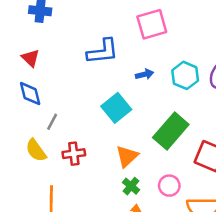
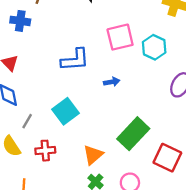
cyan hexagon: (185, 75) -> (154, 47), moved
cyan square: (116, 108) -> (65, 111), moved

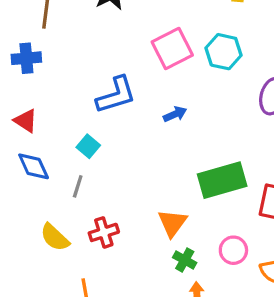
cyan square: (65, 111) -> (88, 146), moved, size x0.6
gray line: (27, 121) -> (78, 186), moved
green rectangle: (133, 134) -> (222, 180), turned 44

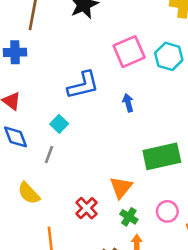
blue arrow: (175, 114) -> (128, 103), turned -84
red cross: (104, 232) -> (87, 208), moved, turned -30

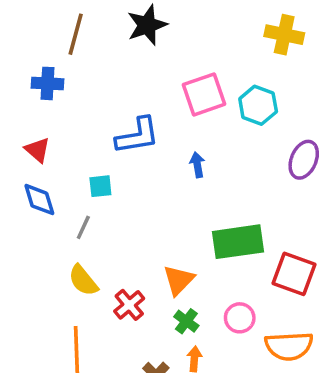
cyan square: (59, 124) -> (100, 186), turned 36
yellow semicircle: (29, 193) -> (83, 280), moved

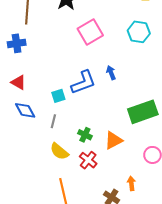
pink square: (204, 94) -> (90, 32), moved
blue L-shape: (137, 136) -> (83, 82), moved
orange triangle: (179, 280) -> (113, 140), turned 30
green cross: (186, 321) -> (85, 135), moved

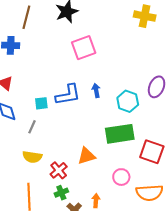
cyan hexagon: (139, 32) -> (128, 101), moved
green cross: (85, 135) -> (61, 193), moved, turned 32
yellow semicircle: (59, 151) -> (32, 157), turned -42

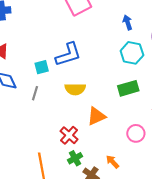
blue arrow: (96, 90) -> (128, 22), moved
green rectangle: (120, 134) -> (128, 88), size x0.7
yellow semicircle: (32, 157) -> (75, 89), moved
orange arrow: (96, 201) -> (113, 162), turned -40

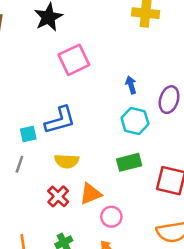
pink circle: (136, 133) -> (111, 217), moved
red cross: (69, 135) -> (58, 196), moved

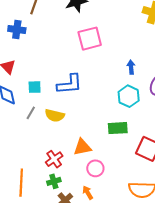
cyan square: (28, 134) -> (35, 87), moved
yellow semicircle: (67, 161) -> (55, 115), moved
red cross: (58, 196) -> (54, 159), moved

